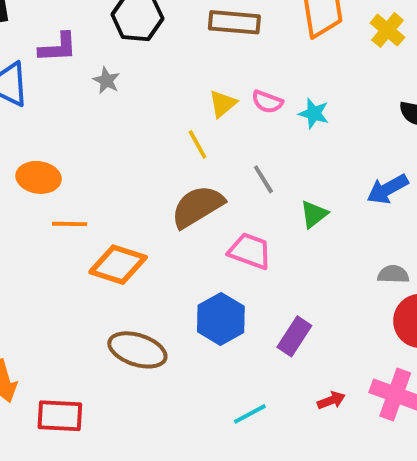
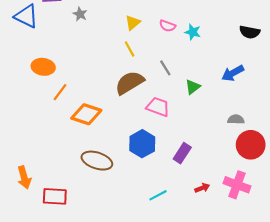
yellow triangle: (223, 104) -> (133, 23), moved
orange line: (70, 224) -> (60, 92), turned -54

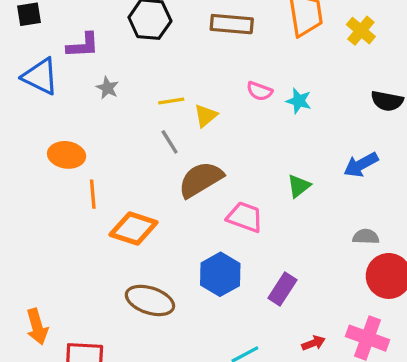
gray star: (80, 14) -> (107, 88), moved
yellow triangle: (133, 23) -> (206, 116), moved
yellow line: (130, 49) -> (171, 101), moved, turned -70
gray line: (165, 68) -> (170, 142), moved
orange line: (60, 92) -> (93, 194), turned -42

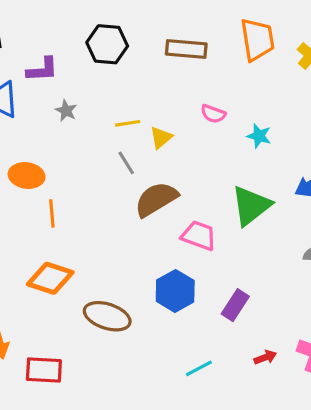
cyan star: (299, 101) -> (259, 136), moved
green triangle: (299, 186) -> (251, 206), size x1.8
orange diamond: (134, 229) -> (50, 278), moved

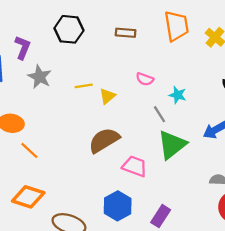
brown rectangle: (186, 49) -> (126, 33), size x0.7
purple L-shape: (42, 70) -> (23, 47), turned -65
gray star: (66, 111) -> (40, 77), size x1.5
gray line: (126, 163) -> (159, 114), moved
orange line: (52, 213) -> (29, 150), turned -42

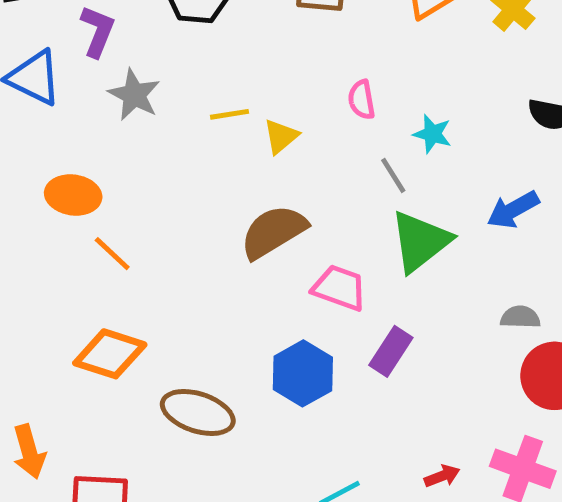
pink semicircle: (145, 79) -> (361, 100), turned 60
purple rectangle: (161, 216) -> (391, 351), moved

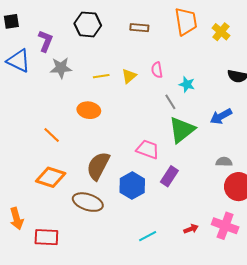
gray star: (134, 95) -> (61, 68), turned -30
yellow triangle: (281, 136) -> (129, 76), moved
orange ellipse: (73, 195) -> (89, 110), moved
brown semicircle: (274, 232) -> (98, 166), moved, turned -32

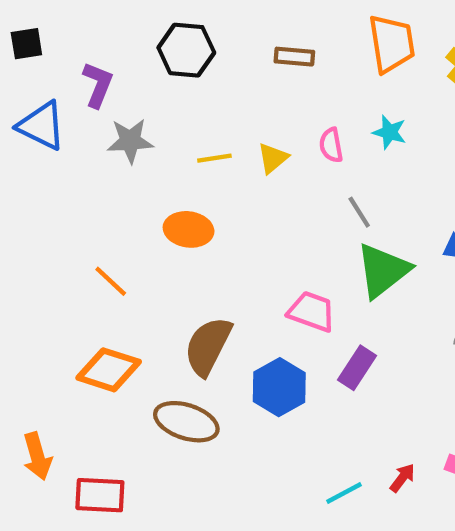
cyan star: (187, 84) -> (389, 132), moved
red arrow: (191, 229) -> (402, 478), turned -32
cyan line: (148, 236) -> (344, 493), moved

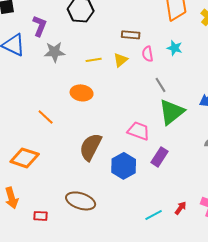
brown rectangle: (294, 57) -> (131, 35), moved
orange diamond: (109, 370) -> (25, 158), moved
brown ellipse: (186, 422) -> (81, 201), moved
red rectangle: (100, 495) -> (41, 216), size x0.6

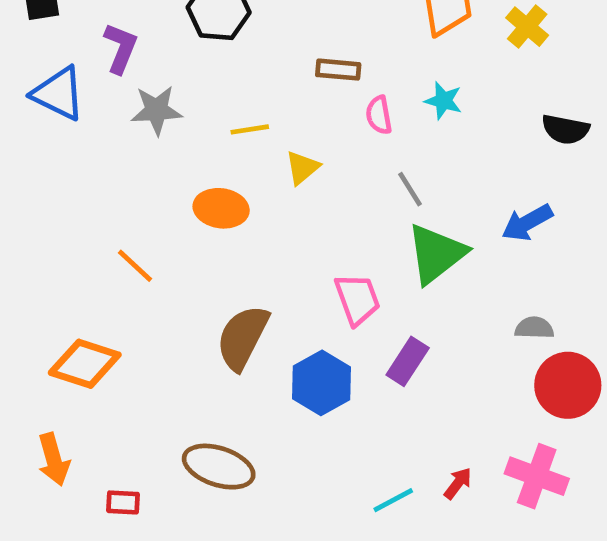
yellow triangle: (121, 60) -> (302, 168), moved
pink trapezoid: (139, 131) -> (357, 299), turned 50

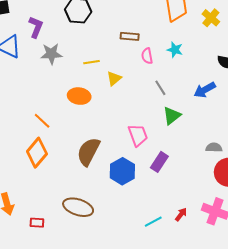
blue arrow: (527, 223) -> (205, 90), moved
green triangle: (436, 254) -> (172, 116), size x0.7
orange diamond: (85, 364) -> (37, 153), moved, turned -68

